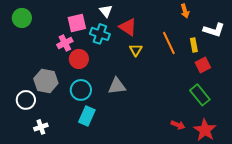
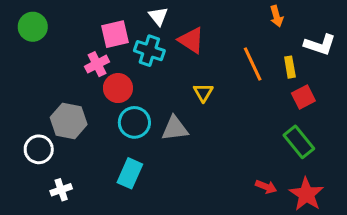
yellow triangle: (136, 50) -> (203, 93), moved
cyan circle: (81, 90) -> (134, 122), moved

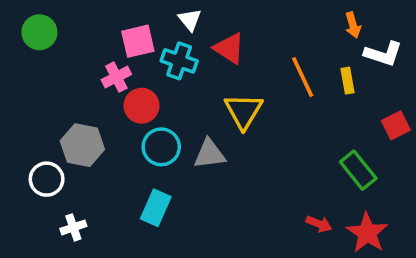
orange arrow: (276, 16) -> (353, 25), moved
yellow triangle: (203, 93) -> (244, 111), size x1.6
red square: (303, 97) -> (396, 125), moved

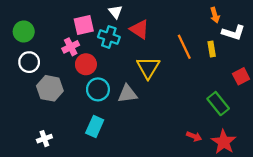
green circle: (39, 32) -> (24, 32), moved
white circle: (47, 179) -> (29, 62), moved

